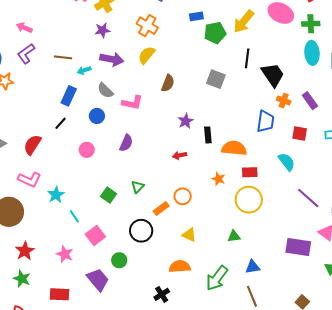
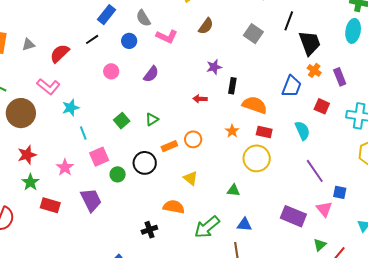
green circle: (119, 260) -> (118, 174), moved
green star: (22, 279) -> (30, 182), moved

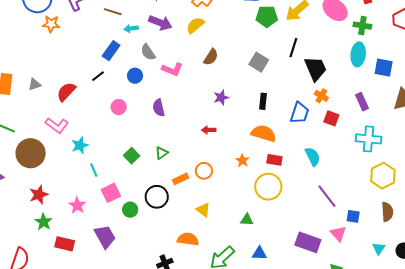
purple semicircle: (151, 74) -> (159, 108), turned 132
purple rectangle: (340, 77) -> (362, 102), moved
black rectangle: (232, 86) -> (263, 101), moved
red square: (322, 106) -> (331, 118), moved

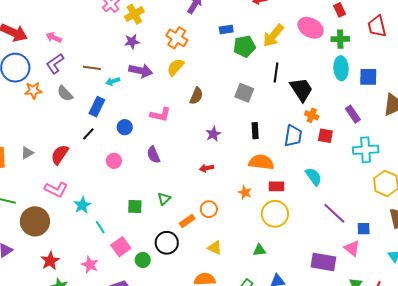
gray semicircle: (148, 52) -> (65, 94), moved
green square: (132, 156) -> (135, 207), turned -35

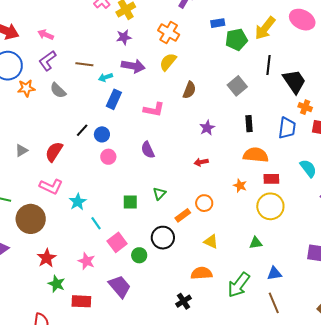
gray square: (244, 93) -> (237, 86), turned 30
blue rectangle: (97, 107) -> (114, 99), moved
blue circle: (125, 127) -> (102, 134), moved

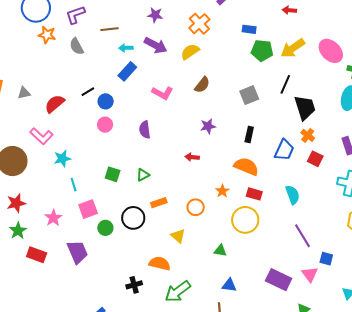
brown line: (84, 64) -> (110, 29), turned -30
orange circle: (204, 203) -> (196, 207), moved
green arrow: (239, 285) -> (178, 292), moved

